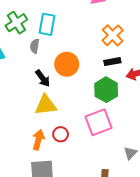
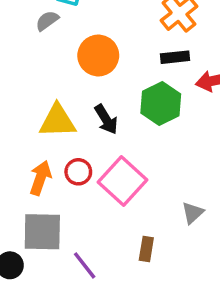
gray semicircle: (35, 46) -> (47, 21), turned 40
black arrow: (43, 78) -> (106, 119), moved
pink square: (99, 122) -> (122, 181), moved, turned -32

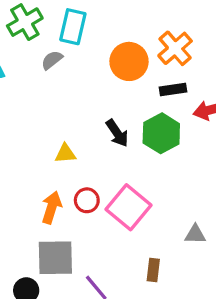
orange circle: (98, 56) -> (129, 61), moved
black arrow: (106, 119) -> (117, 133), moved
yellow triangle: (57, 121) -> (65, 154), size x0.6
gray triangle: (193, 213) -> (195, 234), turned 45

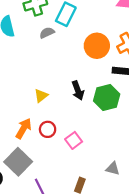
yellow triangle: (65, 154) -> (41, 96), turned -48
pink square: (128, 207) -> (74, 140), size x0.6
gray square: (55, 258) -> (18, 162), turned 32

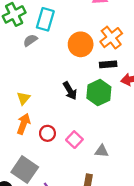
yellow triangle: (41, 96) -> (23, 98), moved
orange arrow: (24, 128) -> (24, 124), moved
gray triangle: (113, 169) -> (102, 151), moved

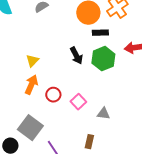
black rectangle: (108, 64) -> (100, 33), moved

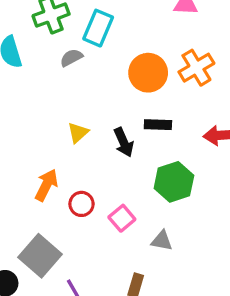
black rectangle: (100, 33) -> (158, 125), moved
green hexagon: (103, 59) -> (174, 182), moved
yellow triangle: (32, 61) -> (78, 133), moved

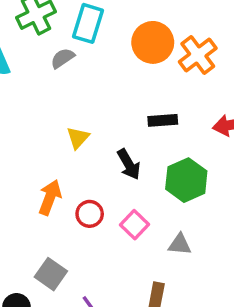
orange circle: (148, 73) -> (153, 42), moved
black arrow: (124, 142) -> (129, 164), moved
gray square: (40, 256) -> (51, 274), size x0.7

